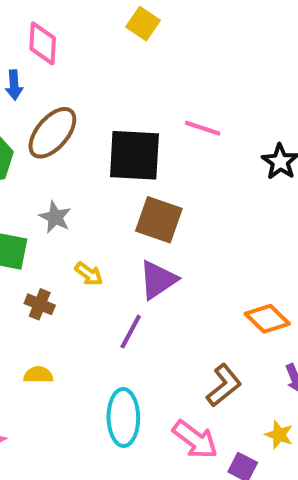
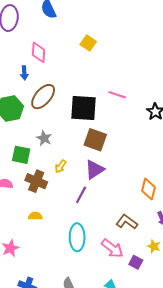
yellow arrow: (89, 274) -> (61, 166), turned 88
brown cross: (40, 304) -> (36, 181), size x1.5
orange diamond: (267, 319) -> (148, 189), turned 60
brown L-shape: (224, 385) -> (127, 222), turned -105

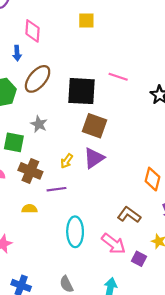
yellow square: (88, 43) -> (86, 21), turned -35
yellow arrow: (61, 166) -> (67, 161), moved
purple line: (81, 195) -> (56, 189), moved, turned 54

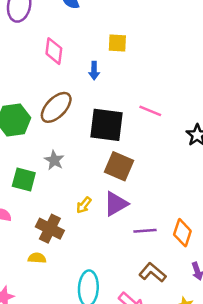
blue arrow: (17, 53) -> (94, 71), moved
brown cross: (30, 171) -> (50, 229), moved
purple line: (56, 189) -> (145, 231), moved

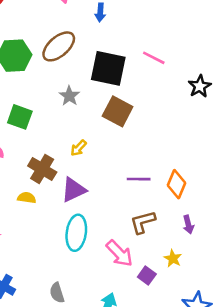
gray star: (54, 160) -> (69, 96), moved
purple triangle: (116, 204) -> (74, 190), moved
brown L-shape: (152, 273) -> (143, 222), turned -60

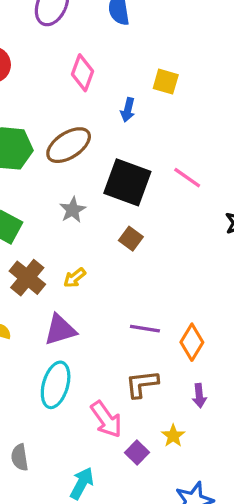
brown square: (118, 111) -> (131, 239), size x0.6
brown cross: (42, 169) -> (27, 278), moved

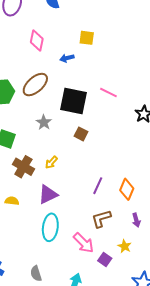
blue arrow: (128, 110) -> (67, 58), turned 72
purple line: (145, 329) -> (98, 186), turned -66

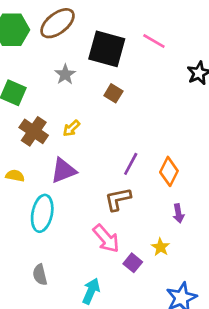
brown L-shape: (101, 219) -> (118, 199), moved
cyan ellipse: (50, 227) -> (42, 213), moved

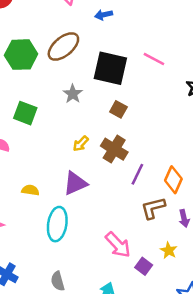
brown cross: (34, 131) -> (114, 149), moved
brown L-shape: (118, 199) -> (153, 208), moved

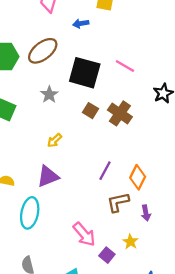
brown cross: (114, 149) -> (120, 113), moved

